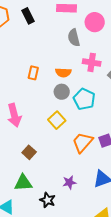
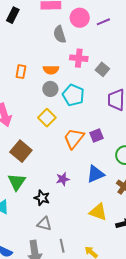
black rectangle: (28, 16) -> (13, 15), turned 56
brown square: (29, 152) -> (21, 151), size x1.5
green triangle: (23, 183) -> (17, 182), turned -48

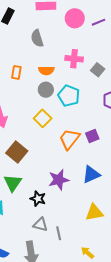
gray semicircle: (60, 34) -> (37, 38), moved
purple star: (63, 179) -> (59, 180), size x1.5
yellow triangle: (98, 212) -> (94, 212), turned -30
gray line: (62, 246) -> (59, 233), moved

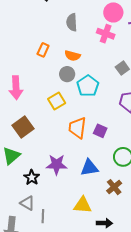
pink cross: (74, 59) -> (106, 34), moved
purple square: (92, 136) -> (100, 131), turned 32
orange trapezoid: (69, 139) -> (77, 128), turned -45

